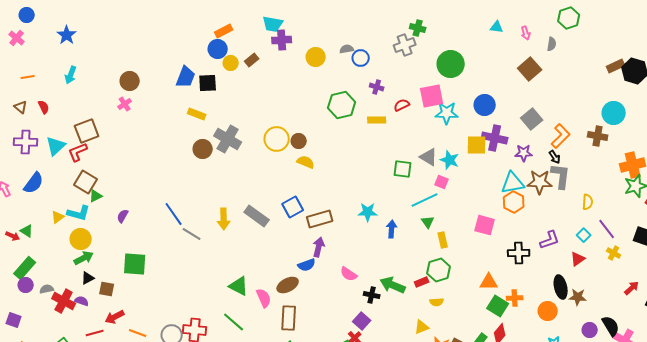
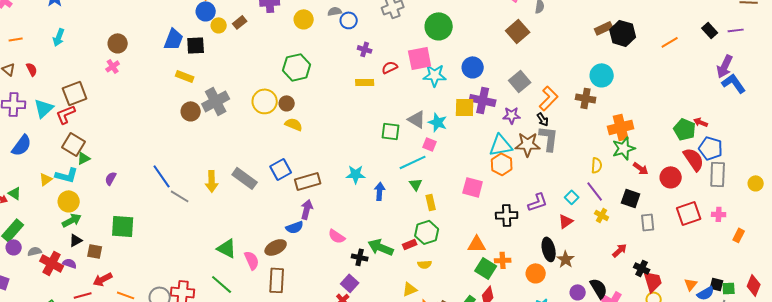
green hexagon: (342, 105) -> (297, 67), moved
gray cross: (228, 139) -> (216, 101), turned 32
yellow semicircle: (588, 202) -> (597, 165), moved
brown star: (578, 297) -> (566, 259), turned 30

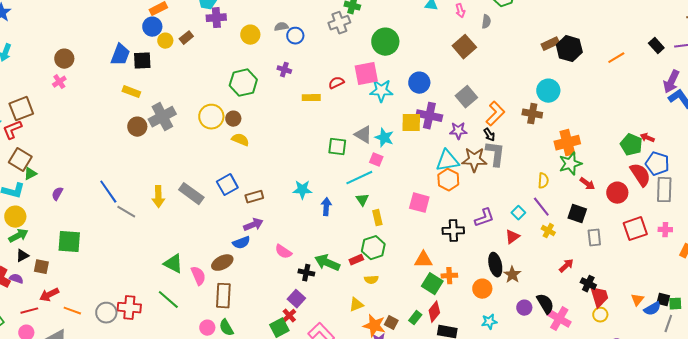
purple cross: (365, 49) -> (284, 70), moved
brown rectangle: (308, 181) -> (254, 197), size x0.7
purple arrow: (307, 209) -> (253, 225), turned 54

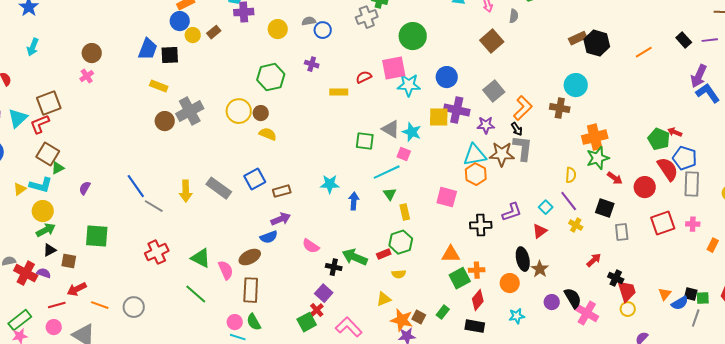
green square: (432, 284) -> (460, 278), turned 30
red cross: (129, 308) -> (157, 252), moved, turned -30
red diamond: (434, 312) -> (478, 300), moved

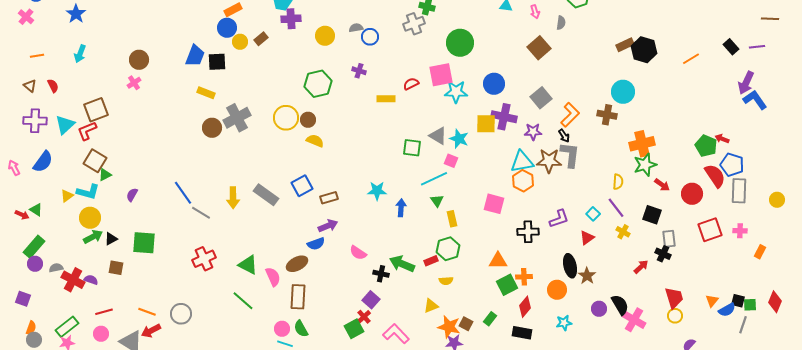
black triangle: (50, 250) -> (111, 239), moved
black cross: (616, 278) -> (663, 254), moved
red arrow: (77, 289) -> (151, 331), moved

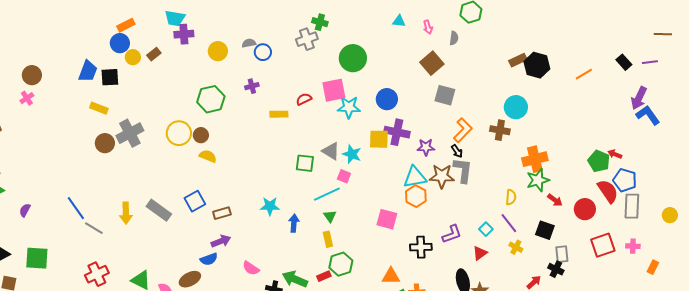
purple cross: (359, 71) -> (252, 86), turned -32
gray square: (541, 98) -> (445, 95), moved, turned -35
yellow rectangle: (452, 219) -> (328, 239), moved

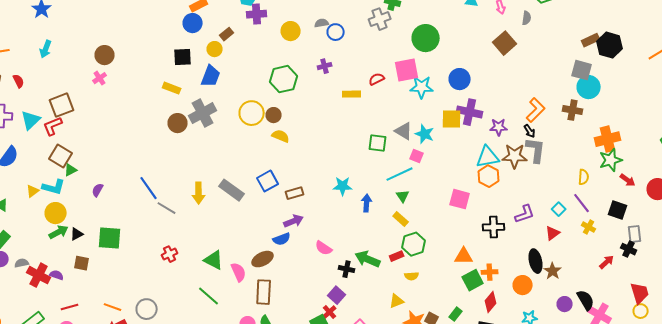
yellow circle: (133, 57) -> (215, 49), moved
blue trapezoid: (88, 71) -> (211, 76), moved
gray square: (445, 95) -> (582, 70), moved
yellow rectangle: (328, 239) -> (401, 219), turned -35
red cross: (97, 274) -> (170, 254), size x0.7

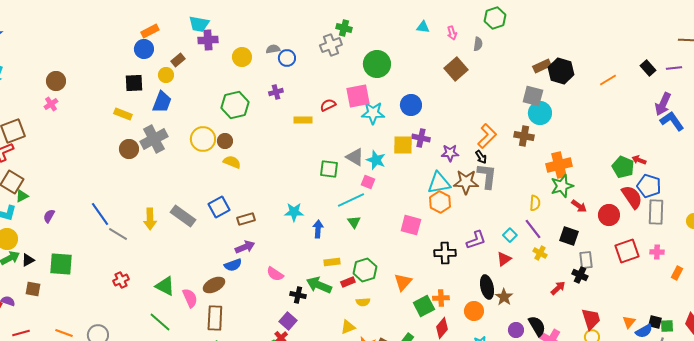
purple cross: (470, 112) -> (421, 138), size x0.7
yellow rectangle: (401, 219) -> (332, 262), moved, turned -49
orange triangle: (464, 256) -> (403, 282), moved, turned -48

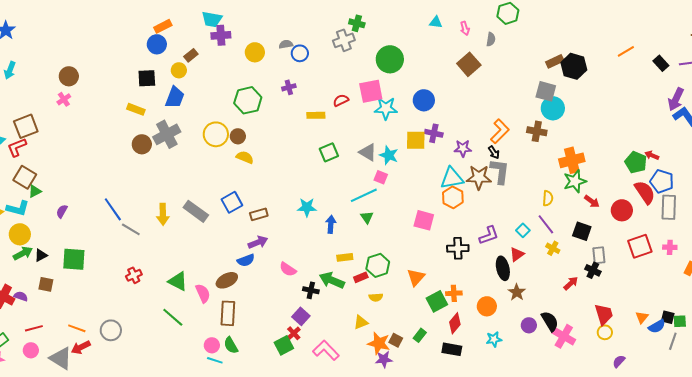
orange line: (608, 80) -> (626, 51), moved
green square: (329, 169) -> (329, 152), moved, turned -30
black ellipse: (487, 287) -> (503, 268), moved

